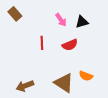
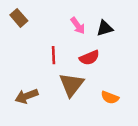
brown triangle: (64, 83) -> (71, 85), moved, turned 35
brown arrow: (25, 86) -> (27, 96), moved

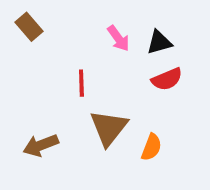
red semicircle: (89, 58) -> (167, 79), moved
orange semicircle: (110, 97) -> (151, 147), moved, turned -90

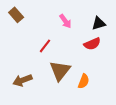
black triangle: (159, 42) -> (99, 23), moved
red line: (81, 83) -> (45, 46), turned 40

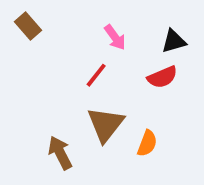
red line: (45, 46) -> (96, 75), moved
brown arrow: (23, 80) -> (60, 153), moved, turned 84

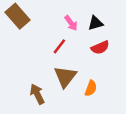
brown rectangle: (28, 26) -> (17, 16), size x1.5
black triangle: (174, 41) -> (95, 23), moved

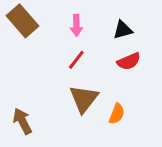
pink arrow: (71, 23) -> (76, 25), moved, turned 35
brown arrow: (37, 94) -> (22, 121), moved

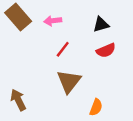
pink arrow: (76, 25) -> (53, 21), moved, turned 84
orange semicircle: (117, 114) -> (96, 107), moved

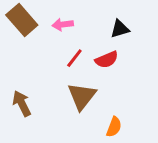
red semicircle: (106, 50) -> (107, 60), moved
brown arrow: (18, 100) -> (22, 104), moved

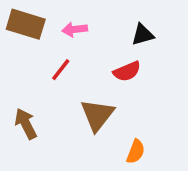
brown rectangle: (22, 20) -> (26, 24), turned -32
red line: (74, 58) -> (61, 70), moved

